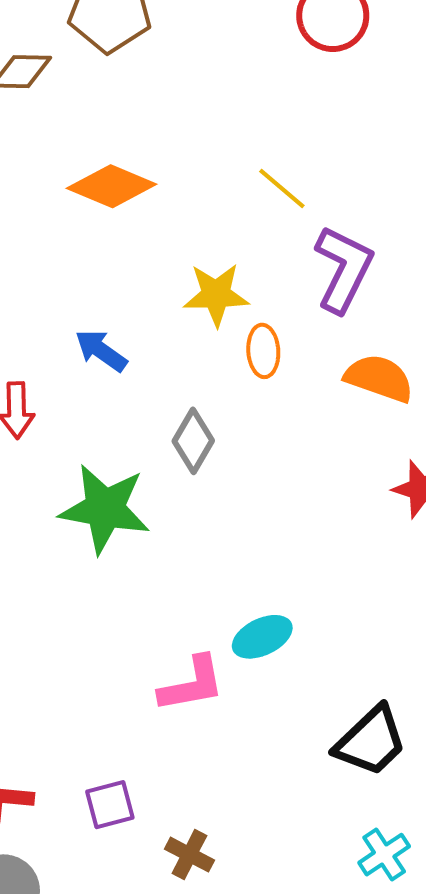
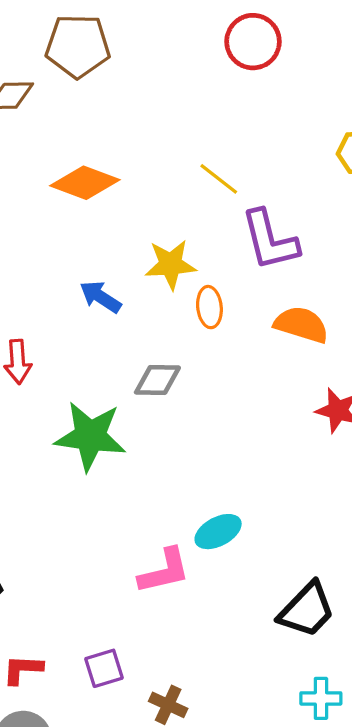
purple L-shape: (344, 269) -> (270, 240), turned 142
blue arrow: (101, 351) -> (100, 297), moved
gray diamond: (193, 441) -> (157, 380), turned 63
cyan cross: (384, 855) -> (321, 698), turned 36

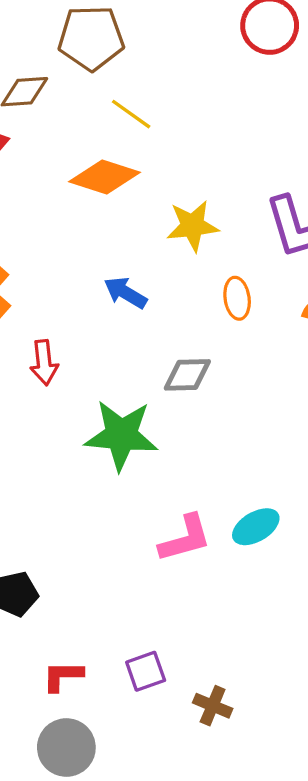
yellow line: (219, 179) -> (131, 114), moved
yellow star: (171, 264) -> (193, 226), moved
pink L-shape: (164, 571) -> (185, 538), moved

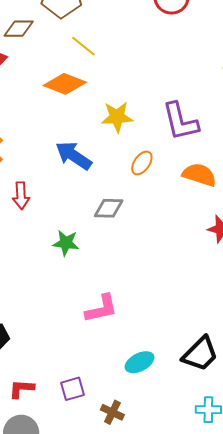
blue arrow: (125, 293) -> (74, 156), size x1.4
orange ellipse: (237, 298) -> (142, 163), turned 40
green star: (121, 435) -> (66, 243), size x0.6
cyan ellipse: (256, 527) -> (140, 362), moved

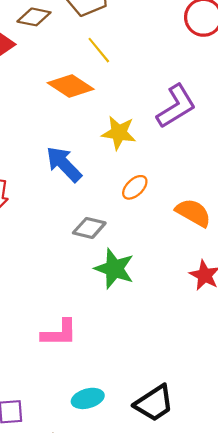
purple L-shape: (180, 121) -> (176, 106), moved, turned -120
green star: (66, 243) -> (114, 269), moved, size x1.4

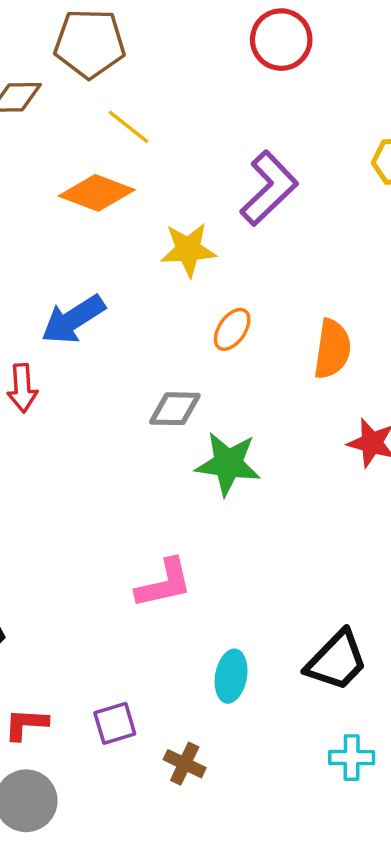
blue arrow: (64, 164) -> (73, 319), moved, turned -66
orange semicircle: (193, 213) -> (332, 349), turned 81
cyan ellipse: (88, 398) -> (231, 676), turned -52

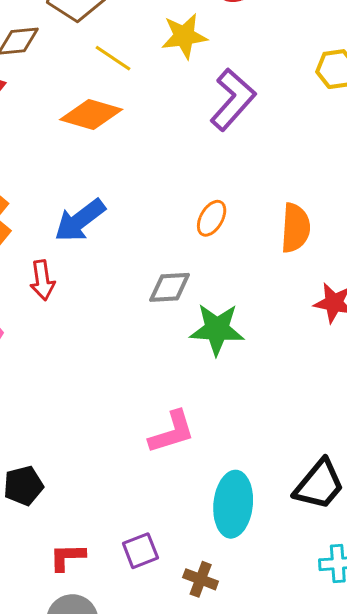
yellow star: (188, 250) -> (184, 36), moved
cyan ellipse: (231, 676) -> (233, 504), size x1.5

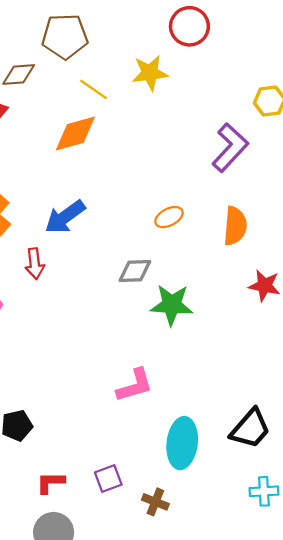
purple L-shape: (233, 100) -> (230, 148), moved
orange diamond: (91, 115) -> (75, 134), turned -33
orange ellipse: (212, 218) -> (169, 217), turned 32

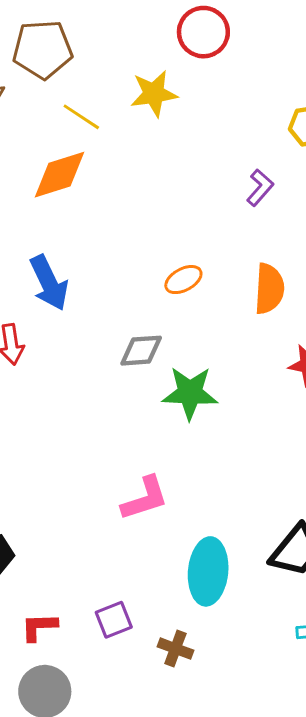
purple L-shape: (230, 148) -> (260, 188), size x0.6
blue arrow: (65, 217) -> (49, 283), turned -78

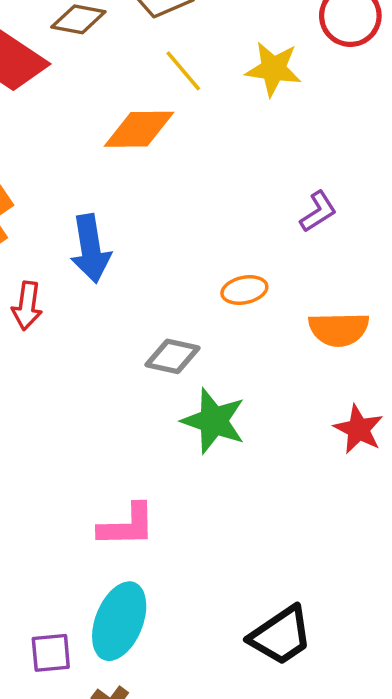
purple L-shape: (260, 188) -> (318, 212), moved
orange semicircle: (269, 289) -> (339, 329), turned 69
cyan ellipse: (208, 571) -> (119, 621), moved

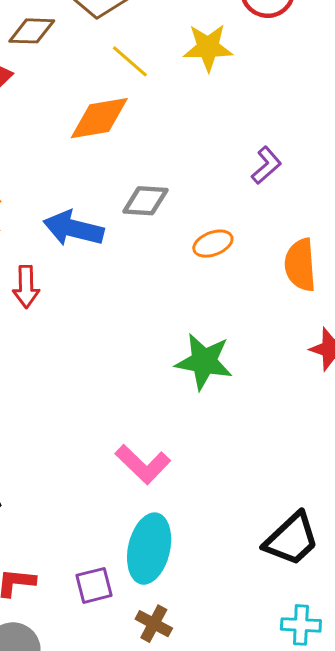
blue arrow: (91, 249) -> (73, 228), turned 122
orange semicircle: (339, 329) -> (300, 265), turned 96
gray diamond: (172, 356) -> (145, 201), moved
pink L-shape: (127, 525) -> (143, 464), turned 54

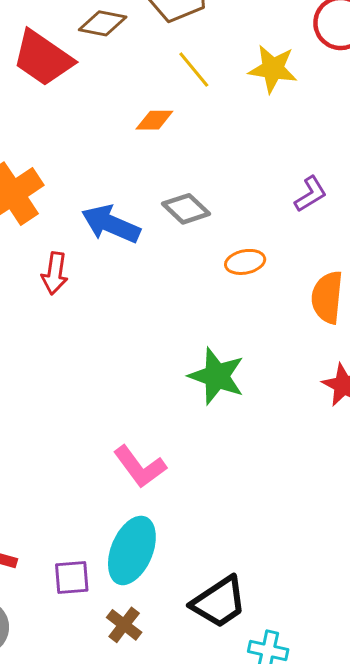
orange diamond: (99, 118) -> (154, 120), size x0.6
gray diamond: (145, 201) -> (186, 209), turned 30
black trapezoid: (292, 539) -> (219, 602), moved

